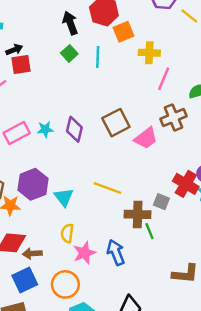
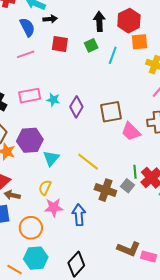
black arrow: (14, 50) -> (50, 19), moved
red square: (21, 65) -> (60, 44), moved
pink trapezoid: (146, 138) -> (131, 132), turned 65
green line: (149, 231) -> (135, 172), moved

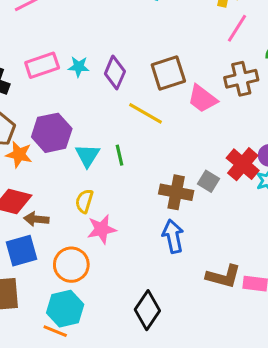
yellow line: (88, 162) -> (145, 113), moved
green line: (135, 172) -> (120, 155), moved
blue arrow: (79, 215) -> (173, 236), moved
cyan hexagon: (36, 258) -> (65, 309), moved

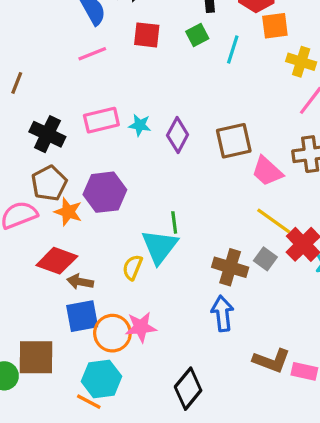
yellow line: (145, 113) -> (274, 221), moved
cyan triangle: (88, 155) -> (160, 247), moved, size x1.4
pink star: (102, 229) -> (141, 327), moved
blue square: (22, 251) -> (82, 316), moved

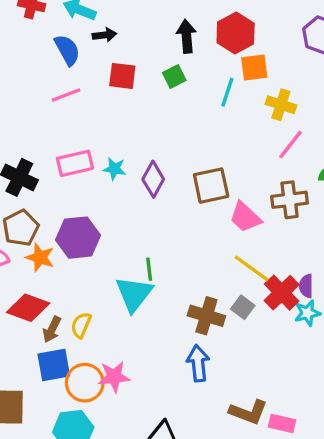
cyan line: (233, 49) -> (227, 92), moved
yellow semicircle: (132, 267) -> (81, 325), moved
brown arrow: (80, 282) -> (52, 329), turned -75

